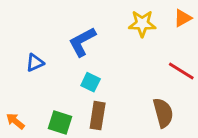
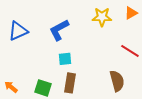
blue triangle: (35, 63) -> (18, 31), moved, size x1.5
cyan square: (91, 82) -> (65, 59), turned -32

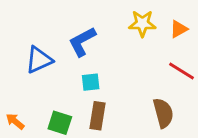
orange triangle: (131, 13) -> (179, 29), moved
blue triangle: (18, 31) -> (39, 60), moved

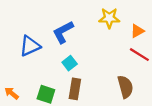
orange triangle: (179, 29) -> (137, 31), moved
cyan square: (91, 82) -> (70, 63), turned -32

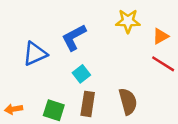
brown semicircle: (125, 87) -> (128, 101), moved
orange arrow: (12, 93) -> (14, 109), turned -48

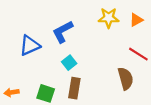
orange triangle: (161, 36) -> (136, 20), moved
brown semicircle: (128, 101) -> (126, 79), moved

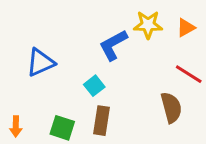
blue L-shape: (63, 32) -> (113, 45), moved
orange arrow: (12, 92) -> (16, 126), turned -80

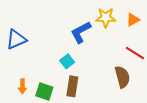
blue triangle: (40, 62) -> (16, 39), moved
orange arrow: (16, 126) -> (22, 86), moved

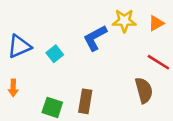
cyan square: (67, 61) -> (55, 54), moved
orange arrow: (22, 86) -> (13, 88), moved

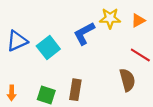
cyan square: (55, 54) -> (48, 47), size x1.5
orange arrow: (13, 88) -> (12, 93), moved

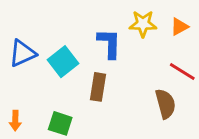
blue L-shape: (84, 33) -> (109, 43), turned 120
brown rectangle: (75, 90) -> (98, 87), moved

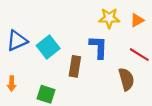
blue L-shape: (109, 43) -> (99, 47), moved
orange arrow: (15, 121) -> (12, 83), moved

